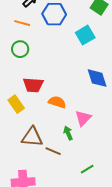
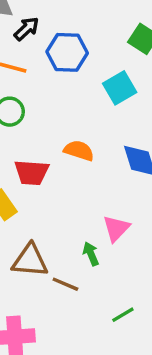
orange semicircle: (57, 102) -> (79, 151), moved

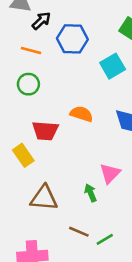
brown line: (65, 284) -> (79, 232), moved
green line: (123, 315) -> (105, 239), moved

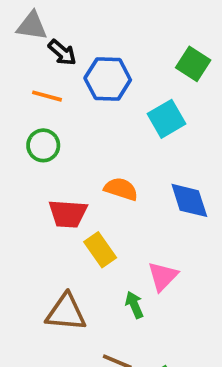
black arrow: (41, 21) -> (62, 52), turned 84
yellow rectangle: (23, 155) -> (100, 250), moved

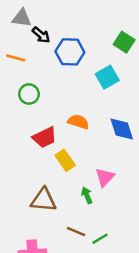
orange line: (47, 96) -> (16, 58), moved
red trapezoid: (68, 214) -> (45, 137), turned -30

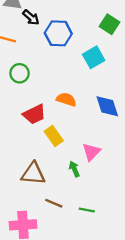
brown line: (76, 231) -> (54, 203), moved
green line: (100, 239) -> (87, 210), turned 42

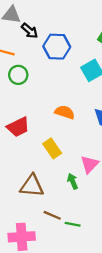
green circle: (20, 73) -> (18, 75), moved
red trapezoid: (34, 114) -> (18, 127), moved
green line: (87, 210) -> (73, 224), moved

